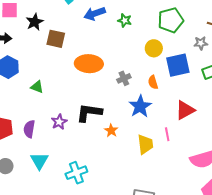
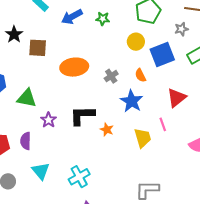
green triangle: (37, 87) -> (27, 98), size x1.5
purple star: (59, 122) -> (48, 120), moved

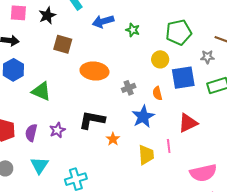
black star: (14, 34) -> (47, 15), moved
purple star: (48, 120) -> (57, 130), moved

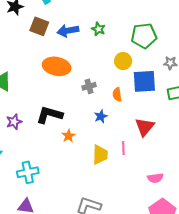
blue arrow: (103, 21) -> (68, 31), moved
brown square: (63, 44) -> (39, 26), moved
blue star: (143, 117) -> (101, 116), size x0.6
red triangle: (188, 123) -> (145, 127), turned -30
pink semicircle: (203, 173) -> (155, 178), size x0.6

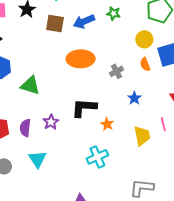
orange semicircle: (117, 94) -> (145, 64), moved
cyan cross: (28, 172) -> (97, 157), moved

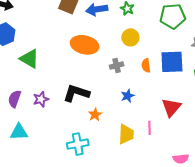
yellow circle: (144, 39) -> (130, 37), moved
cyan triangle: (37, 159) -> (19, 132), turned 48

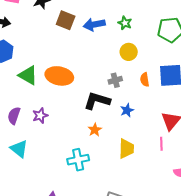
orange ellipse: (85, 45) -> (59, 76), moved
black L-shape: (76, 93) -> (97, 101), moved
pink line: (149, 128) -> (161, 144), moved
cyan triangle: (19, 132) -> (19, 149), turned 42

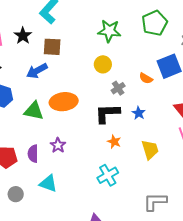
green star: (125, 23) -> (109, 31), size x1.6
blue arrow: (94, 25) -> (37, 71), moved
yellow circle: (129, 52) -> (103, 64), moved
orange semicircle: (145, 80) -> (146, 78), turned -32

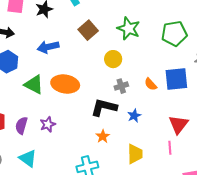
brown square: (52, 47) -> (88, 30), moved, turned 30

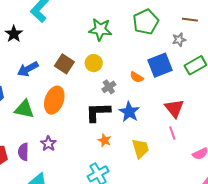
brown square: (88, 30) -> (64, 64), moved
orange ellipse: (65, 84) -> (54, 100), turned -64
blue star: (134, 116) -> (129, 112), size x1.5

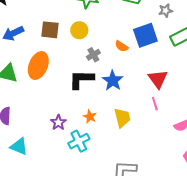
brown square: (64, 64) -> (50, 30), turned -30
orange star: (105, 140) -> (90, 117), moved
purple star: (48, 144) -> (58, 122), moved

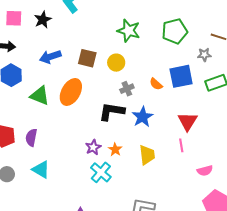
purple star: (58, 122) -> (93, 147), moved
cyan cross: (79, 141) -> (101, 172), turned -30

